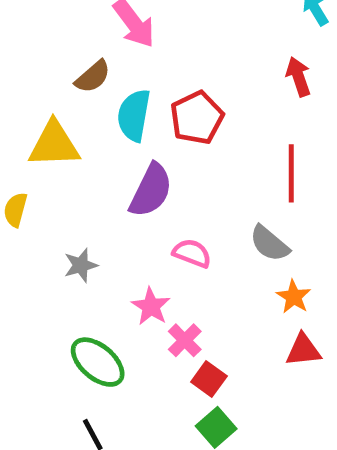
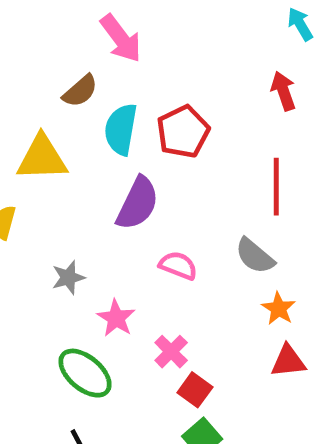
pink star: (151, 306) -> (116, 318), moved

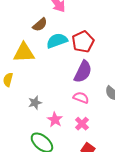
cyan semicircle: (121, 129) -> (57, 41), turned 60
purple semicircle: (138, 203) -> (83, 72), moved
pink cross: (171, 352) -> (82, 124), moved

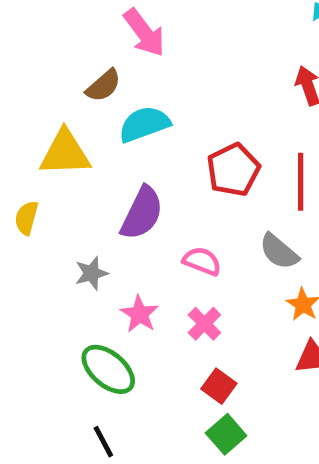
red pentagon: (83, 42) -> (233, 170), moved
purple semicircle: (83, 72) -> (142, 213), moved

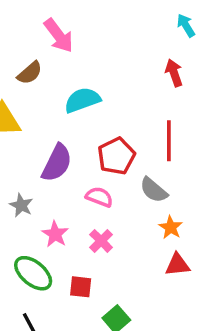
cyan semicircle: (144, 124) -> (82, 100), moved
red pentagon: (233, 170) -> (116, 156), moved
gray star: (91, 273) -> (21, 205), turned -30
red square: (219, 386) -> (81, 287), moved, turned -30

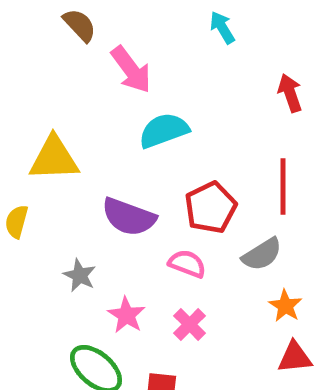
cyan arrow: (186, 25) -> (222, 28), moved
pink arrow: (59, 36) -> (131, 70), moved
brown semicircle: (30, 73) -> (80, 25), moved, turned -92
purple semicircle: (57, 163) -> (129, 217), turned 84
gray semicircle: (154, 190) -> (262, 254), turned -72

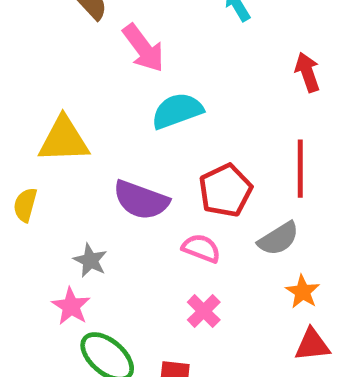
pink star: (126, 315) -> (71, 306), moved

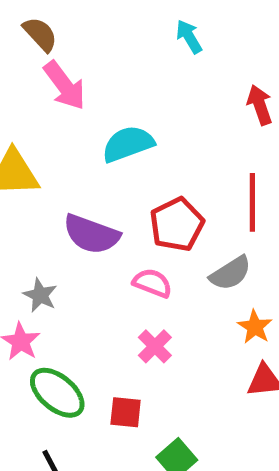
pink arrow: (143, 48) -> (65, 85), moved

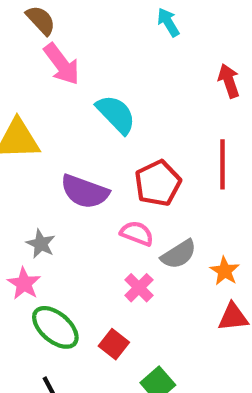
cyan semicircle: (128, 144) -> (116, 114), turned 66
gray semicircle: (230, 273) -> (179, 254), moved
red square: (126, 412) -> (114, 344), turned 32

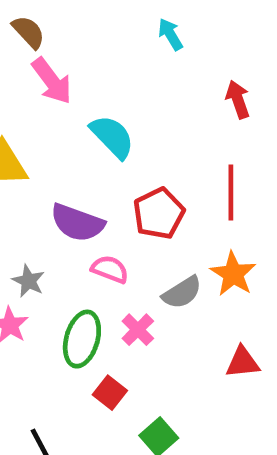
pink semicircle: (137, 233) -> (110, 269), moved
orange star: (225, 271) -> (233, 274), moved, size x1.4
green ellipse: (55, 327) -> (82, 339), moved, turned 66

